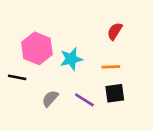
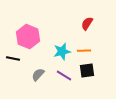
cyan star: (71, 59) -> (62, 52), moved

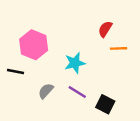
orange line: (84, 51) -> (118, 48), moved
black square: (87, 71) -> (105, 104), moved, turned 35

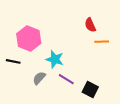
red semicircle: (105, 29) -> (90, 25), turned -56
cyan star: (75, 63) -> (55, 59), moved, turned 30

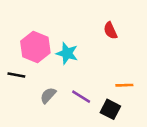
orange line: (102, 42) -> (124, 85), moved
cyan star: (55, 59) -> (67, 53), moved

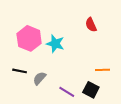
black line: (16, 75) -> (20, 71), moved
purple line: (81, 97) -> (67, 92), moved

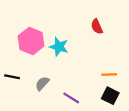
black line: (20, 71) -> (12, 77), moved
black square: (91, 90) -> (110, 96), moved

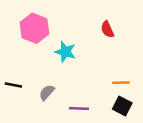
pink hexagon: (31, 41) -> (34, 28), moved
purple line: (71, 98) -> (79, 109), turned -30

